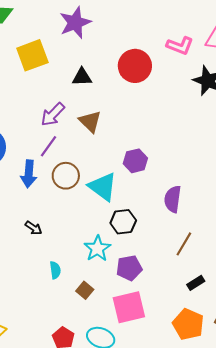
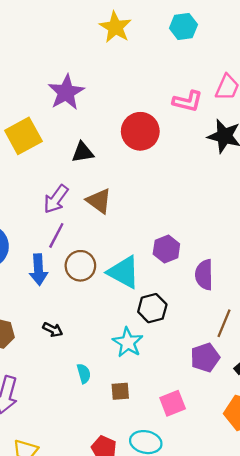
purple hexagon: (135, 161) -> (166, 249), moved
purple pentagon: (129, 268) -> (205, 358), moved
brown square: (85, 290) -> (120, 391), turned -36
pink square: (129, 307) -> (173, 403), size x0.7

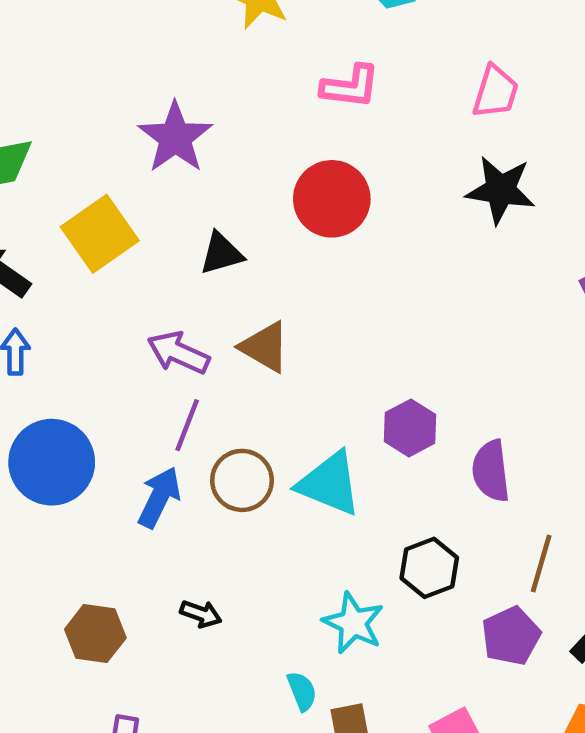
pink L-shape: (188, 101) -> (350, 86), moved
purple arrow: (56, 199) -> (178, 353), turned 84
blue arrow: (38, 270) -> (159, 497), turned -144
black hexagon: (152, 308) -> (429, 568), moved
cyan semicircle: (84, 374) -> (302, 691), moved

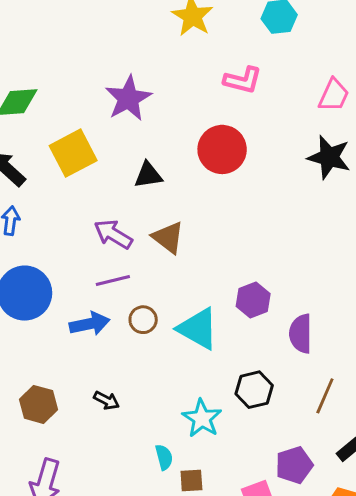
purple line: (187, 425) -> (113, 280), turned 48
brown circle: (242, 480) -> (143, 320), size x0.7
blue arrow: (159, 497) -> (90, 324), turned 45
purple pentagon: (511, 636) -> (294, 465), moved

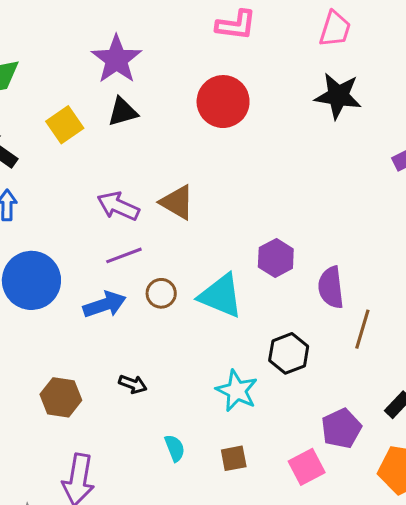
yellow square: (73, 153) -> (65, 125), size x0.7
black triangle: (148, 175) -> (123, 112), moved
brown line: (325, 396) -> (362, 329), moved
cyan semicircle: (164, 457) -> (175, 448), moved

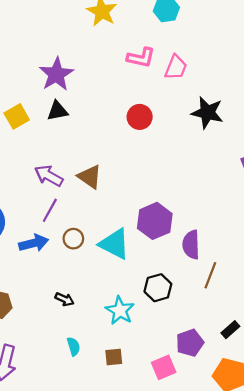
pink trapezoid: (335, 29) -> (176, 67), moved
red circle: (223, 102) -> (140, 117), moved, size x0.7
purple line: (124, 255) -> (50, 210), turned -45
purple hexagon: (276, 258) -> (155, 221), size x1.4
black arrow: (133, 384) -> (64, 299), moved

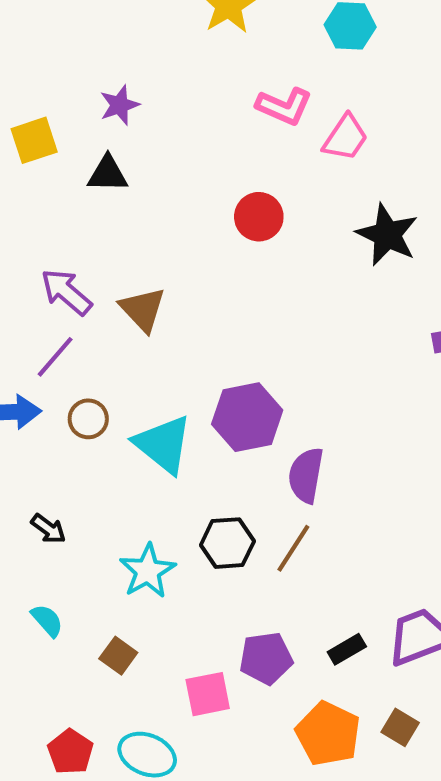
purple star: (56, 74) -> (120, 105), size x0.6
yellow square: (17, 116) -> (34, 140), moved
brown line: (210, 275) -> (293, 548), moved
cyan semicircle: (74, 346) -> (47, 620), turned -36
brown square: (114, 357) -> (118, 656), turned 30

